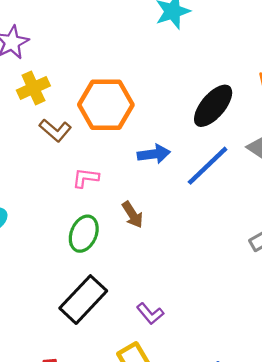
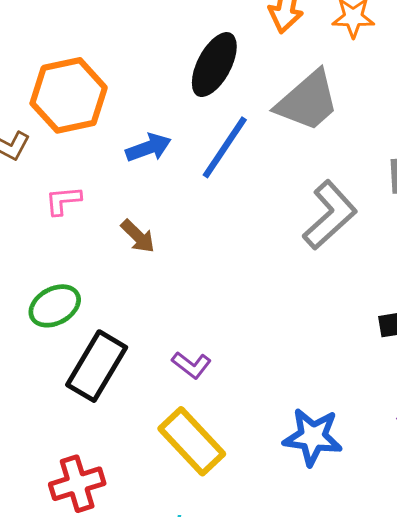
green ellipse: (84, 234) -> (55, 306), moved, turned 51

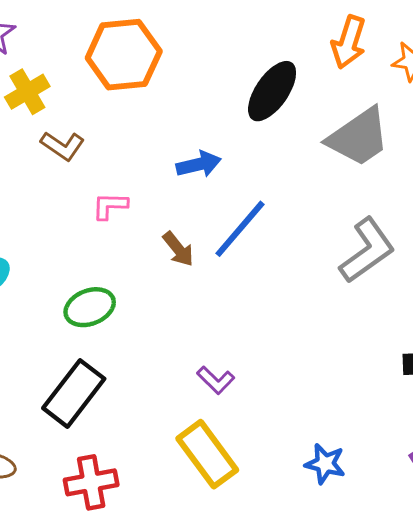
orange hexagon: (69, 95) -> (124, 55), moved
blue line: (225, 147) -> (240, 229), moved
black rectangle: (97, 366) -> (74, 393), moved
blue star: (313, 437) -> (325, 464), size x0.7

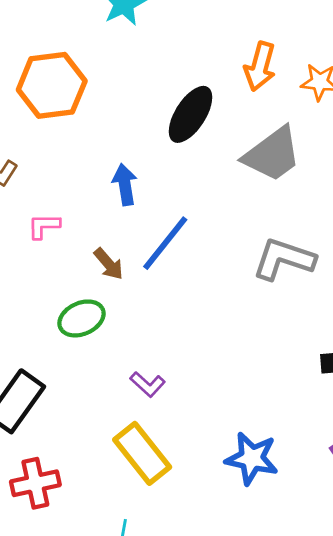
blue arrow: (199, 164) -> (125, 185), turned -84
gray L-shape: (367, 250) -> (284, 259), turned -124
green ellipse: (90, 307) -> (82, 318), moved
blue star: (325, 464) -> (252, 458), size x1.4

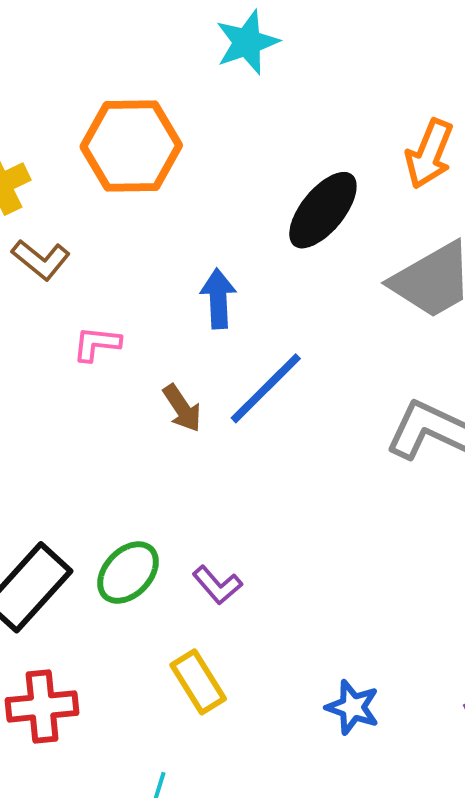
green ellipse: (82, 318) -> (128, 573), moved, turned -30
yellow rectangle: (142, 453) -> (198, 682), size x0.7
blue star: (252, 458) -> (353, 707), size x0.7

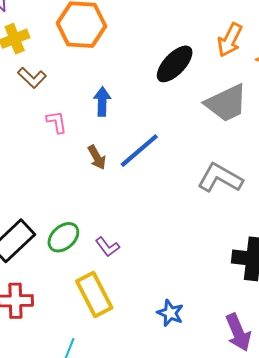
blue arrow: (218, 299) -> (102, 102), moved
pink L-shape: (97, 344) -> (57, 122), turned 70
yellow rectangle: (198, 682) -> (94, 294), size x1.4

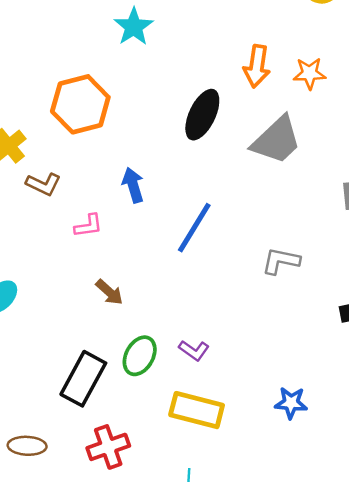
pink L-shape: (57, 122) -> (88, 226), turned 110
brown arrow: (97, 157) -> (109, 292), moved
gray L-shape: (220, 178) -> (281, 261), moved, size x0.7
yellow rectangle: (94, 294) -> (197, 410), turned -30

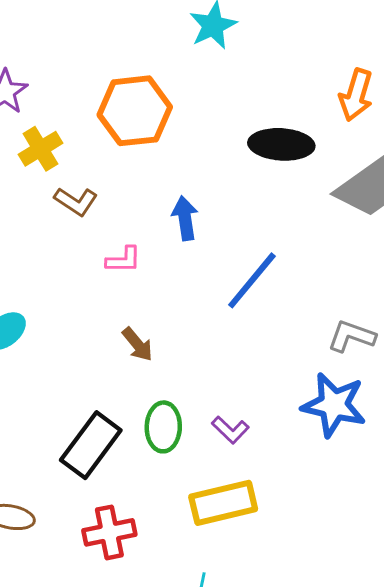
black ellipse: (202, 115) -> (281, 144), turned 60
green ellipse: (140, 356) -> (163, 427), turned -36
blue star: (291, 403) -> (334, 405), moved, size x1.6
yellow rectangle: (197, 410) -> (223, 503), turned -36

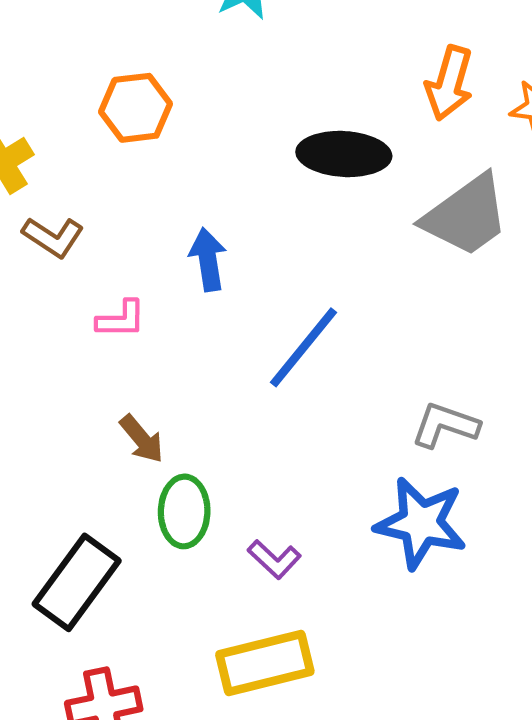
orange hexagon: (135, 111) -> (136, 108), size x0.7
green ellipse: (163, 427) -> (184, 511), moved

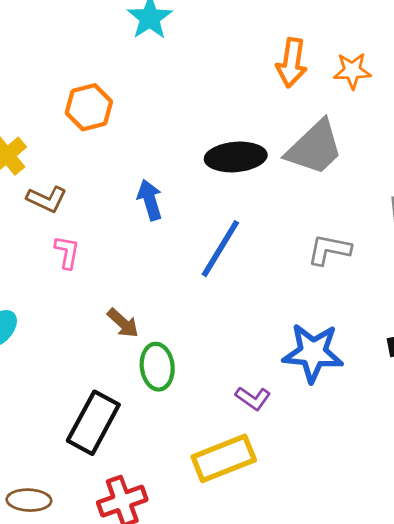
black ellipse: (344, 154) -> (236, 157), moved
pink L-shape: (121, 319) -> (67, 252), moved, turned -72
gray L-shape: (445, 425) -> (329, 250), moved
purple L-shape: (274, 559) -> (253, 398), moved

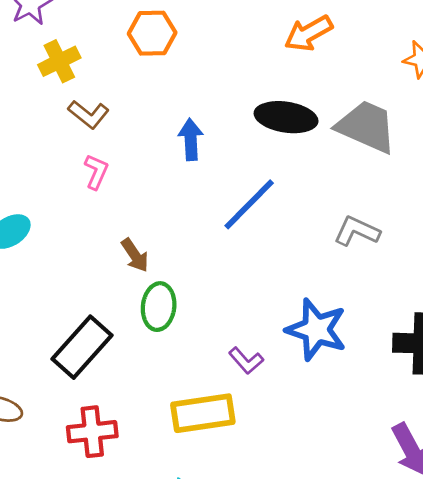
orange arrow: (292, 63) -> (309, 33), moved, turned 39
gray trapezoid: (315, 148) -> (366, 127), turned -126

